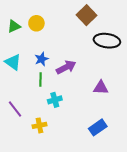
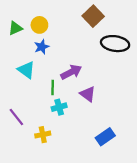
blue star: (42, 59) -> (42, 47), moved
cyan triangle: (13, 62) -> (26, 70), moved
green line: (41, 79) -> (53, 87), moved
purple triangle: (101, 88) -> (88, 94), moved, turned 35

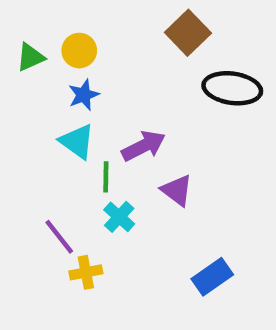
cyan triangle: (26, 70) -> (77, 141), moved
cyan cross: (59, 107) -> (119, 217), turned -32
purple line: (16, 117) -> (59, 237), moved

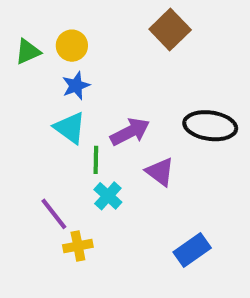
black ellipse: (232, 88) -> (210, 126), moved

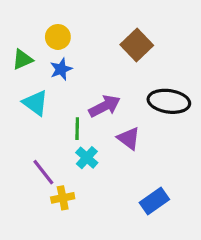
brown square: (170, 30) -> (137, 45), moved
green triangle: (28, 52) -> (22, 59), moved
cyan triangle: (70, 128) -> (35, 103), moved

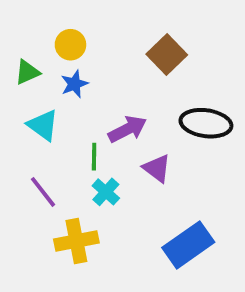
purple line: (43, 172) -> (43, 192), moved
yellow cross: (63, 198) -> (76, 241), size x1.5
blue rectangle: (154, 201) -> (188, 245), size x1.4

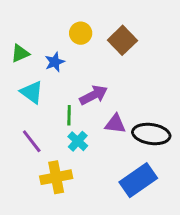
yellow circle: (70, 45) -> (81, 33), moved
black ellipse: (206, 123) -> (151, 134), moved
purple triangle: (157, 168) -> (115, 124), turned -30

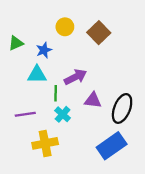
cyan triangle: (32, 92) -> (37, 75), moved, turned -36
black ellipse: (151, 134) -> (122, 108), turned -76
purple line: (32, 141) -> (25, 114), turned -60

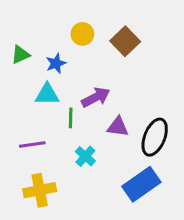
cyan cross: (63, 114) -> (85, 156), moved
yellow cross: (45, 143) -> (40, 190), moved

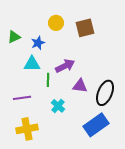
brown square: (125, 41) -> (85, 28), turned 30

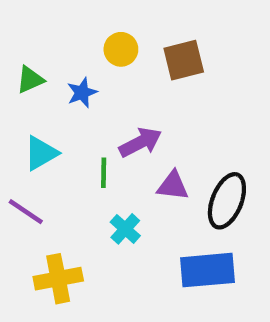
cyan triangle: (32, 64) -> (41, 153), moved, turned -30
purple line: (22, 98) -> (26, 212), moved, turned 42
blue rectangle: (96, 125) -> (207, 270), turned 30

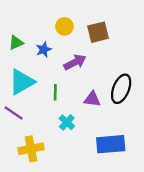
purple arrow: (140, 142) -> (75, 62), moved
cyan triangle: (41, 153) -> (22, 82), size x1.4
black ellipse: (227, 201) -> (121, 89), moved

